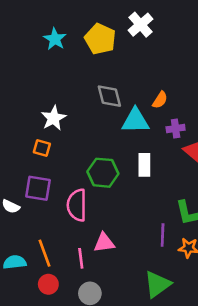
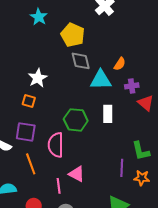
yellow pentagon: (100, 39) -> (73, 35), moved
pink triangle: (104, 243) -> (77, 174), turned 36
orange line: (44, 253) -> (31, 164), moved

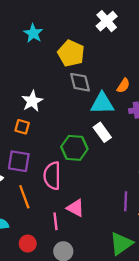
white rectangle: (108, 114) -> (102, 132), moved, turned -36

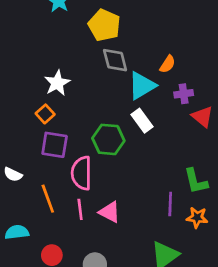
cyan triangle: (102, 103) -> (142, 86), turned -30
orange square: (22, 127) -> (45, 114), turned 32
purple square: (19, 161) -> (55, 145), moved
pink line: (55, 221) -> (80, 209), moved

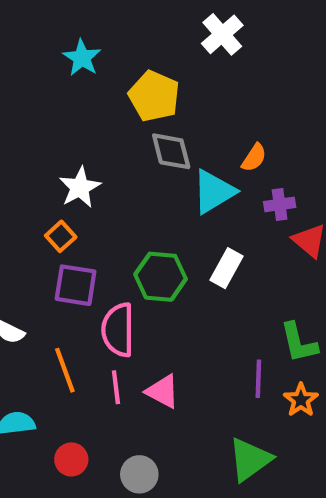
white rectangle: (142, 121) -> (226, 268), moved, turned 65
orange star: (197, 217) -> (301, 400), turned 30

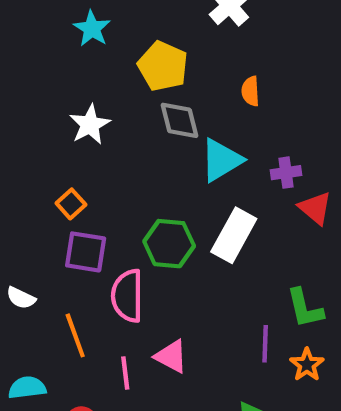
orange semicircle: (254, 158) -> (251, 91), moved, turned 144
white star: (80, 187) -> (90, 125), moved
white rectangle: (226, 268) -> (234, 235), size x1.4
pink line: (116, 387) -> (125, 373), moved

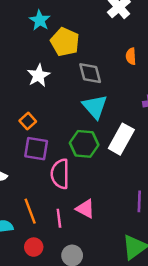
yellow pentagon: (163, 66) -> (65, 42), moved
cyan triangle: (221, 160) -> (95, 107), moved, turned -40
orange line: (75, 335) -> (30, 211), moved

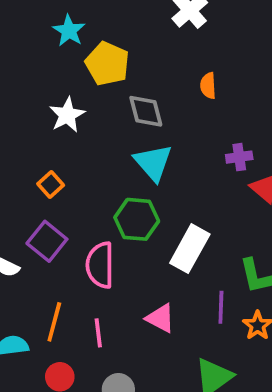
white rectangle: (121, 139) -> (190, 249), moved
purple square: (36, 149) -> (47, 241), moved, turned 30
pink triangle: (85, 209) -> (160, 318), moved
orange line: (30, 211) -> (54, 322), turned 35

